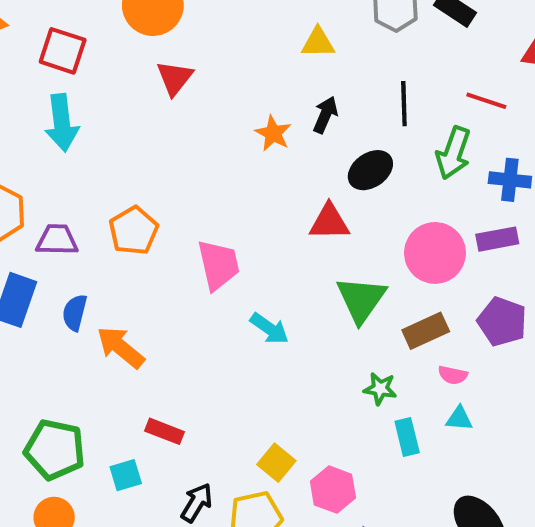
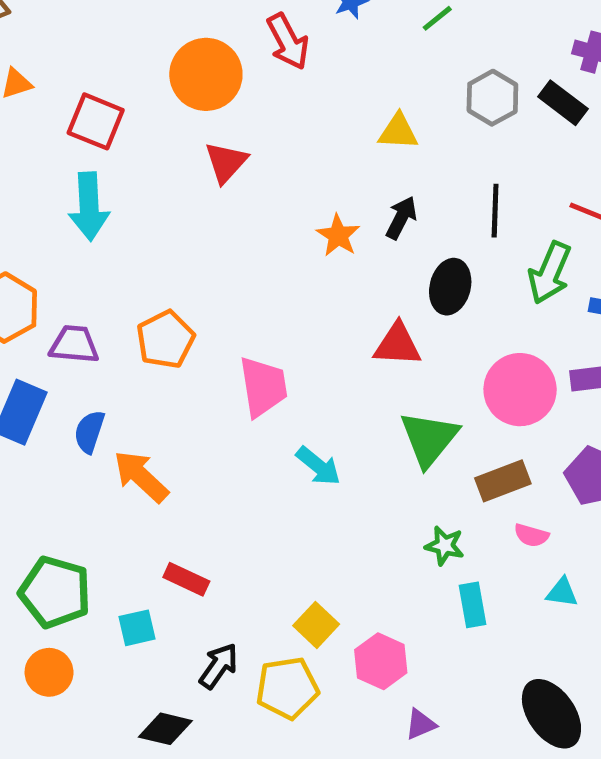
black ellipse: (370, 170) -> (450, 287), turned -45
cyan triangle: (459, 419) -> (562, 592), moved

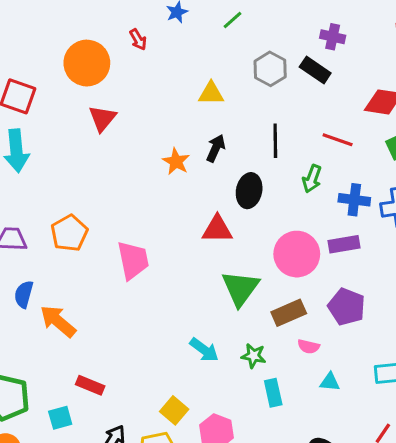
red arrow: (288, 42) -> (138, 40), size x0.6
green arrow: (550, 273) -> (312, 179), size x0.7
cyan arrow: (318, 466) -> (204, 350), moved

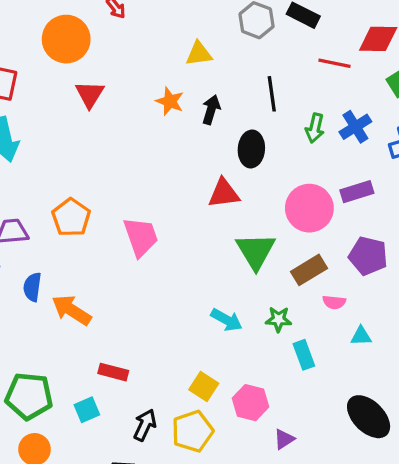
red line: (338, 140) -> (334, 63), moved
orange star: (176, 162) -> (170, 101), moved
blue cross: (354, 200) -> (355, 127), moved, turned -32

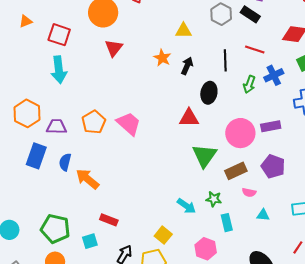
red line: (334, 63) -> (255, 50), moved
blue cross: (355, 127) -> (274, 75), moved
pink trapezoid: (141, 237) -> (129, 124), moved, turned -36
cyan arrow: (227, 320) -> (186, 206), moved
pink hexagon: (250, 403) -> (206, 249), moved

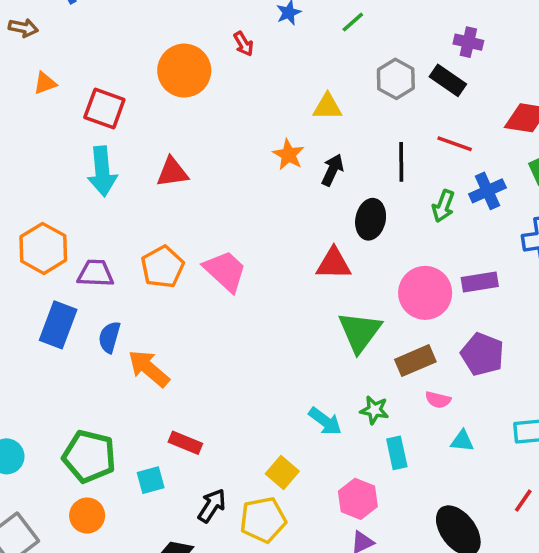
red triangle: (114, 48) -> (172, 172), moved, turned 42

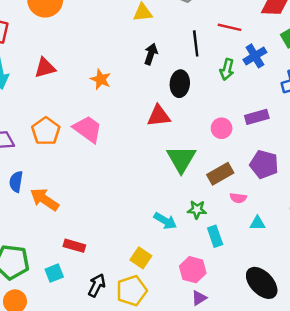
orange star: (288, 155) -> (101, 79), moved
pink circle: (425, 293) -> (222, 128), size x0.6

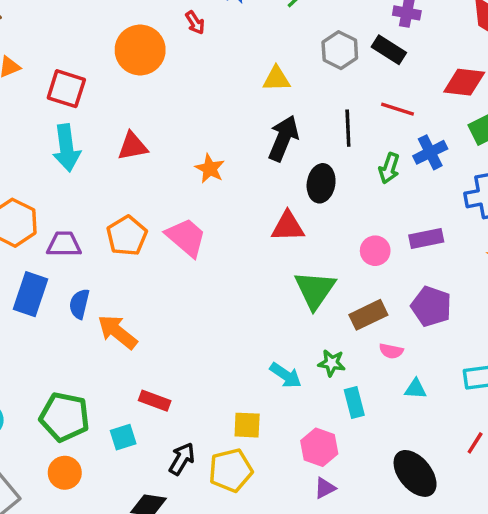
black arrow: (151, 54) -> (283, 138), size x1.5
yellow square: (141, 258) -> (247, 425), turned -36

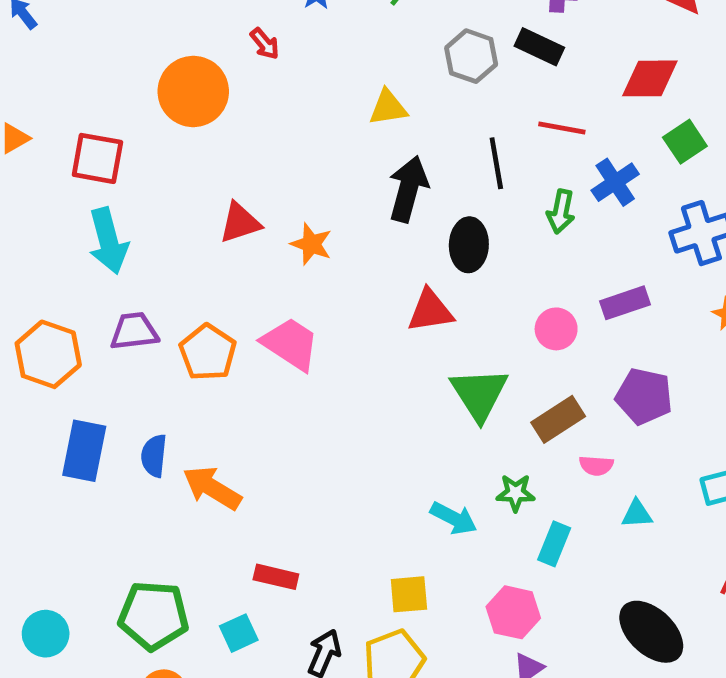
red triangle: (133, 146) -> (240, 223), moved
purple trapezoid: (64, 244) -> (134, 331), moved
cyan rectangle: (354, 402) -> (554, 544), turned 44

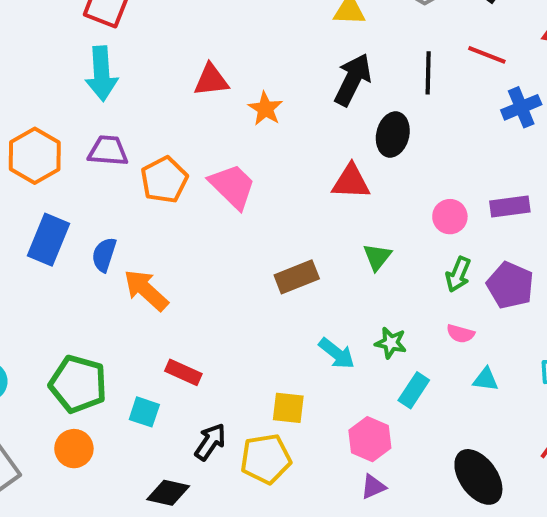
green arrow: (561, 212) -> (458, 274), moved
green triangle: (479, 394) -> (377, 257), size x0.6
brown rectangle: (558, 419) -> (297, 277), moved
cyan square: (239, 633) -> (144, 412), turned 32

